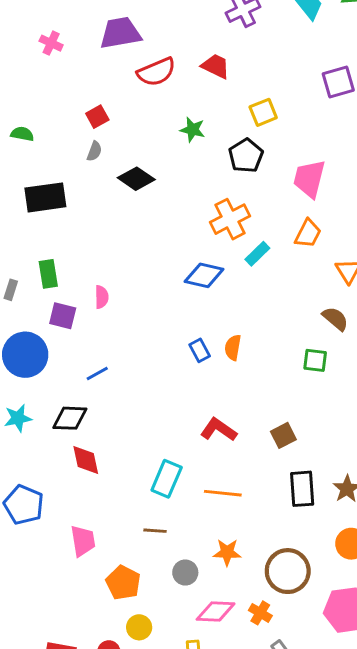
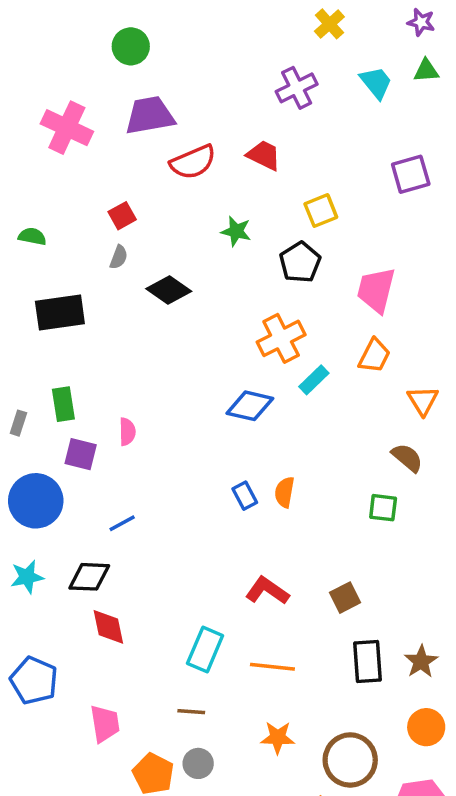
pink cross: (51, 43) -> (67, 128), size x1.8
gray circle: (185, 573) -> (198, 763), moved

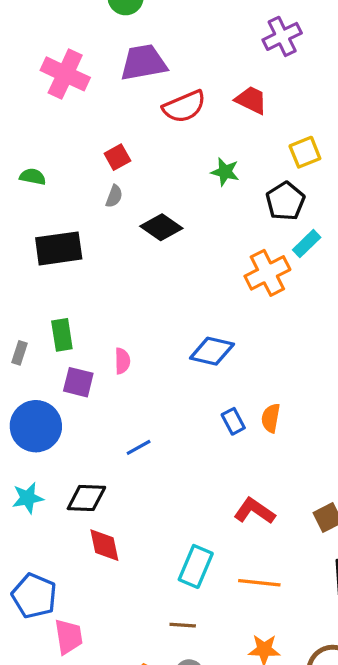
cyan rectangle: (314, 380) -> (307, 244), moved
blue diamond: (250, 406) -> (212, 351), moved
blue line: (122, 523) -> (139, 447), moved
pink trapezoid: (105, 724) -> (68, 637), moved

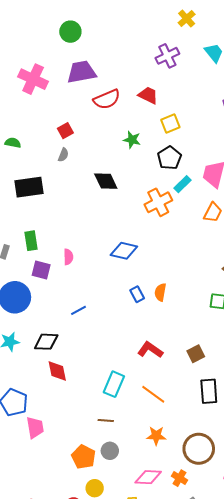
yellow square: (305, 152) -> (170, 124), moved
black diamond: (161, 227) -> (106, 181), moved, turned 30
orange line: (259, 583) -> (153, 394), turned 30

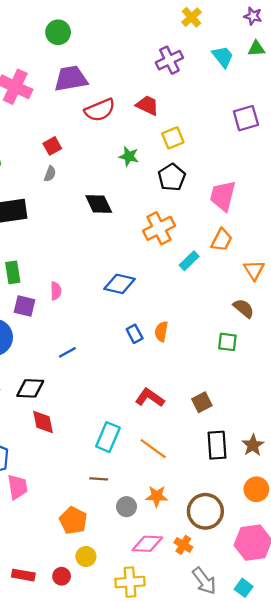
cyan rectangle: (183, 184) -> (189, 261), moved
gray circle: (110, 451) -> (126, 507), moved

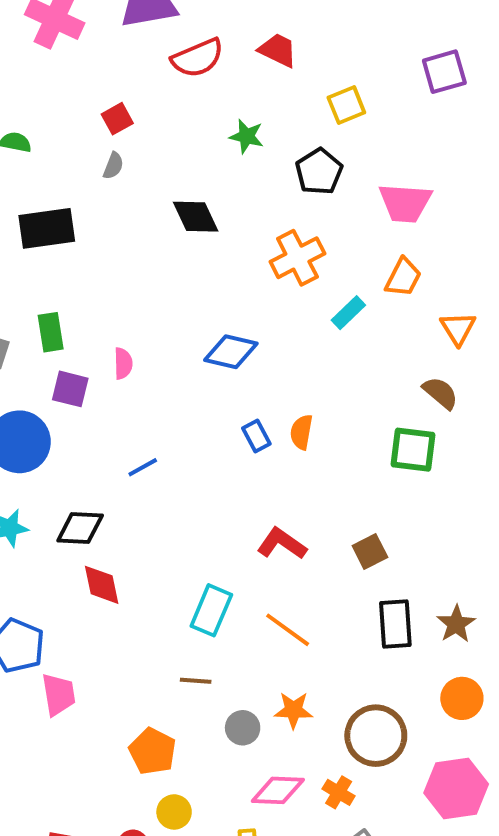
yellow square: (173, 138) -> (346, 105), moved
pink trapezoid: (223, 196) -> (405, 203), turned -100
green square: (227, 342) -> (413, 450), size x1.4

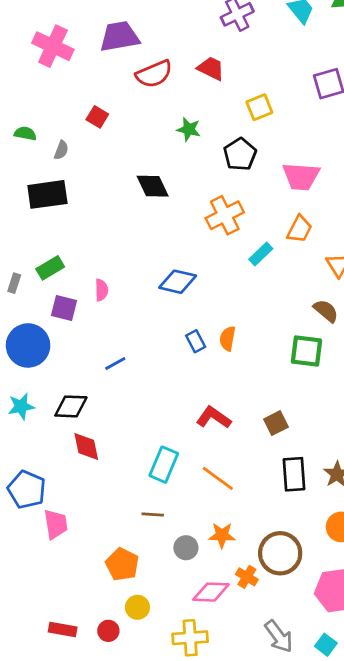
red square: (117, 119) -> (97, 117), turned -30
gray semicircle: (113, 166) -> (61, 150), moved
green rectangle: (51, 332) -> (50, 268), turned 68
orange cross: (339, 792) -> (247, 577), moved

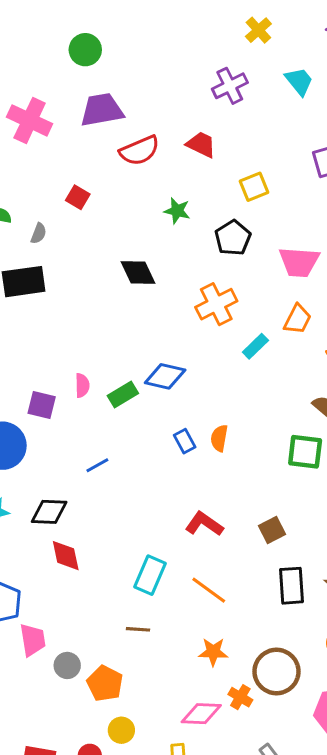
green rectangle: (50, 268) -> (123, 394), moved
gray circle: (186, 548) -> (67, 665), moved

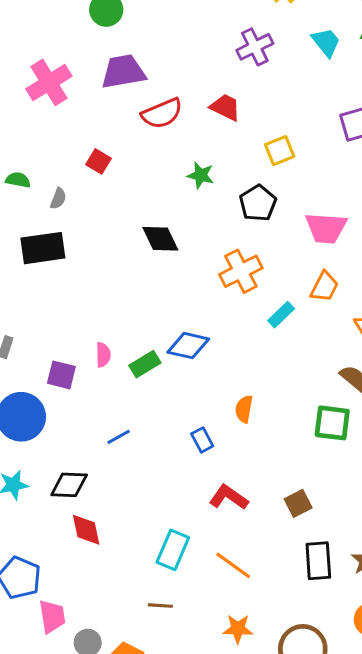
pink cross: (30, 120) -> (49, 82), turned 33
blue rectangle: (185, 441) -> (202, 440), moved

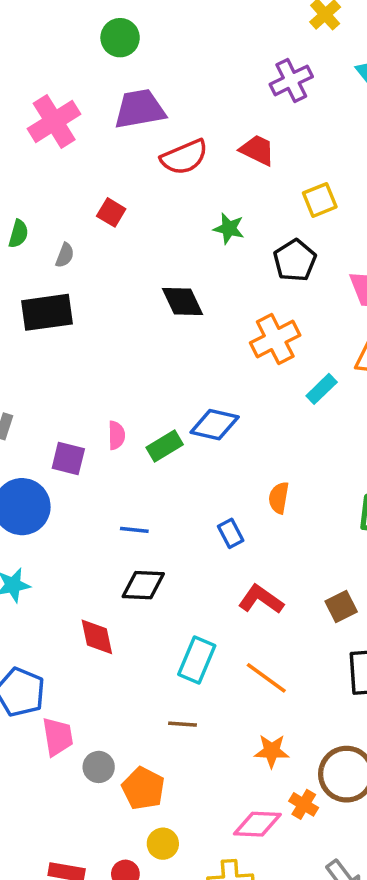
green semicircle: (18, 180) -> (18, 234), turned 95
blue line: (119, 437) -> (134, 530), turned 35
black diamond: (69, 485) -> (143, 585), moved

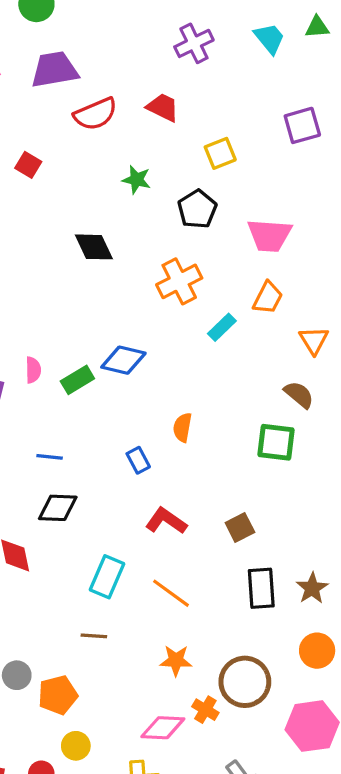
orange pentagon: (143, 788) -> (58, 695), turned 30

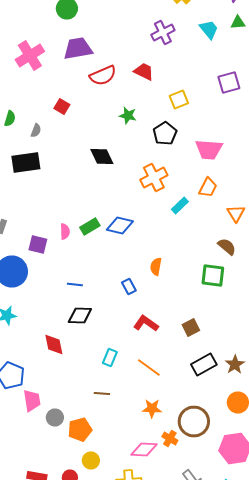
green rectangle: (77, 380) -> (90, 226), moved
cyan rectangle: (107, 577) -> (110, 358), size x0.7
black rectangle: (261, 588) -> (204, 364), turned 65

